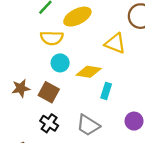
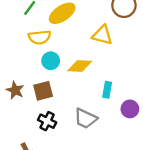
brown star: (21, 88) -> (15, 90), turned -30
cyan rectangle: (106, 91) -> (107, 90), moved
brown square: (49, 92) -> (43, 91), turned -36

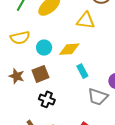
yellow semicircle: (40, 37) -> (20, 38), moved
cyan rectangle: (107, 90) -> (82, 71), moved, turned -32
gray trapezoid: (86, 118) -> (98, 97), moved

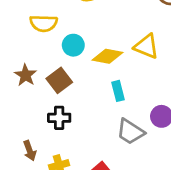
yellow triangle: (86, 21) -> (146, 46), moved
brown square: (40, 74) -> (59, 80), turned -30
black cross: (47, 99) -> (59, 118), turned -35

